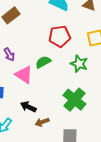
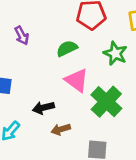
pink triangle: (24, 75) -> (77, 80), moved
black arrow: (28, 107) -> (43, 108), turned -42

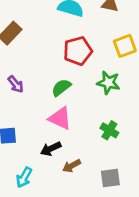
pink triangle: (77, 80) -> (60, 118), moved
green cross: (106, 102) -> (109, 130), size x0.6

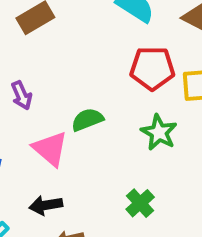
red pentagon: (78, 51) -> (152, 68), moved
pink triangle: (60, 118) -> (50, 149), moved

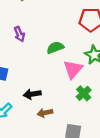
pink triangle: (50, 149) -> (73, 69), moved, turned 30

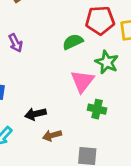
green semicircle: (55, 48) -> (73, 42), moved
green cross: (84, 93) -> (97, 109), turned -32

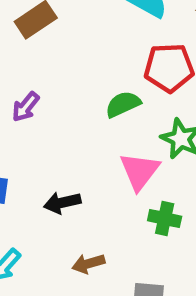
purple arrow: (16, 43) -> (26, 107), turned 66
black arrow: (35, 114) -> (62, 203), moved

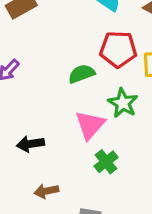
green cross: (165, 218) -> (106, 162), turned 35

